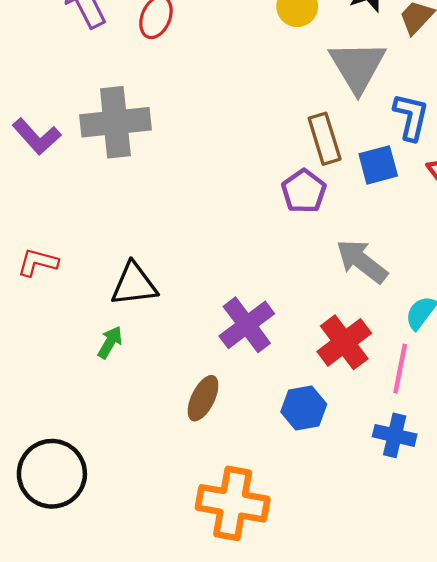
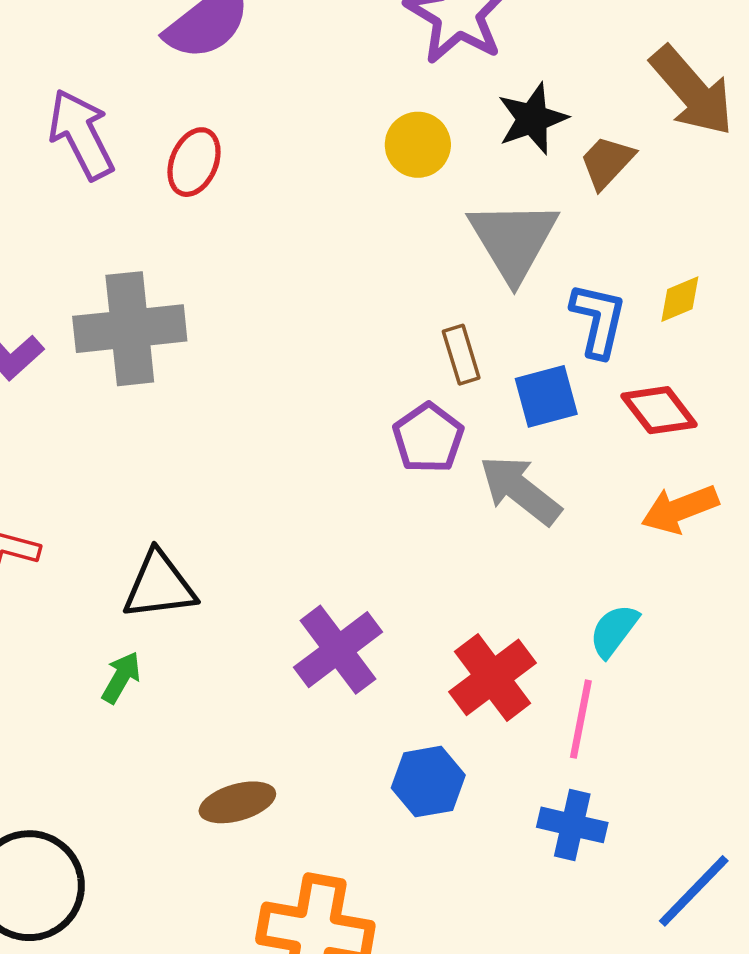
brown rectangle: (325, 139) -> (461, 355), size x0.7
gray arrow: (362, 261) -> (520, 490), moved
brown ellipse: (203, 398) -> (237, 802), moved, turned 48

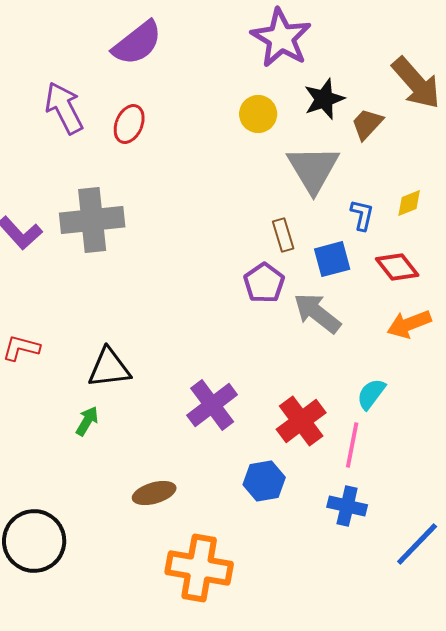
blue L-shape: (598, 320) -> (362, 215), size x0.7

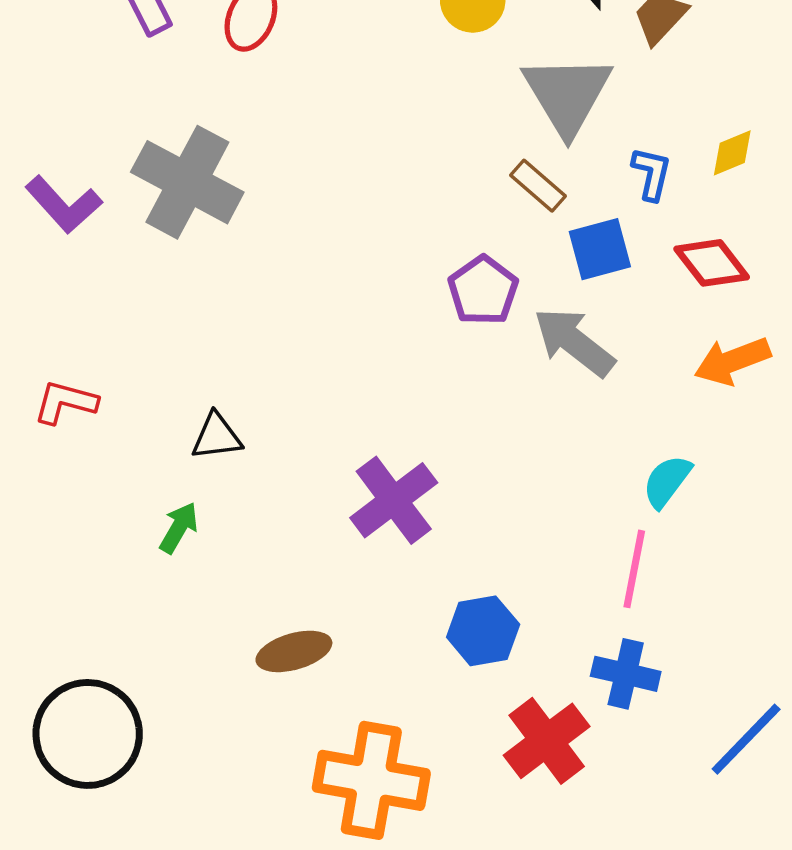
gray cross: (92, 220) -> (187, 182), turned 34
brown rectangle: (283, 235) -> (538, 186), moved, turned -32
black triangle: (109, 368) -> (217, 437), size x0.7
red cross: (301, 421) -> (547, 741), moved

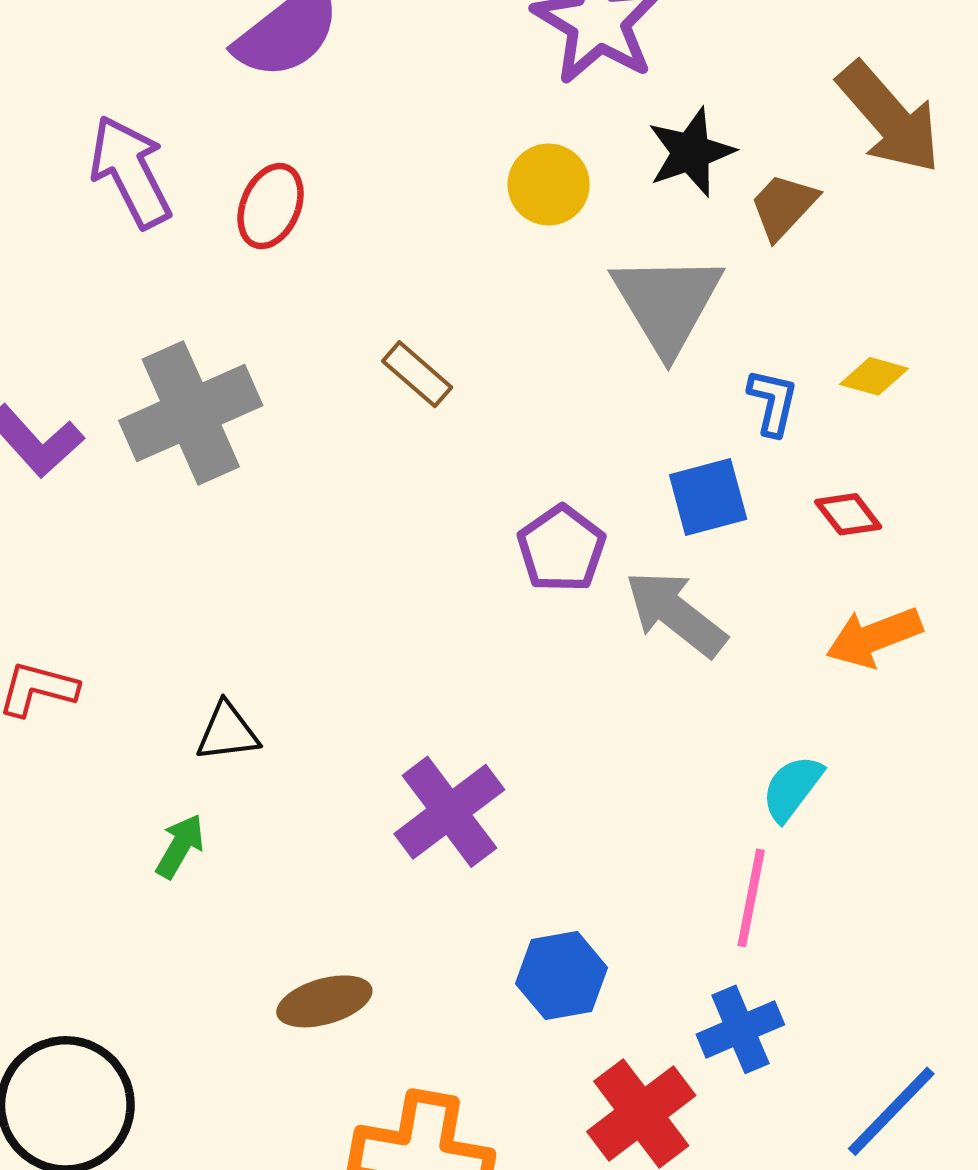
yellow diamond: (732, 153) -> (874, 376), turned 38
gray cross: (187, 182) -> (191, 413), turned 38
brown rectangle: (538, 186) -> (417, 374), moved
red diamond: (712, 263) -> (848, 514), size x0.7
blue cross: (626, 674) -> (740, 1029), turned -36

